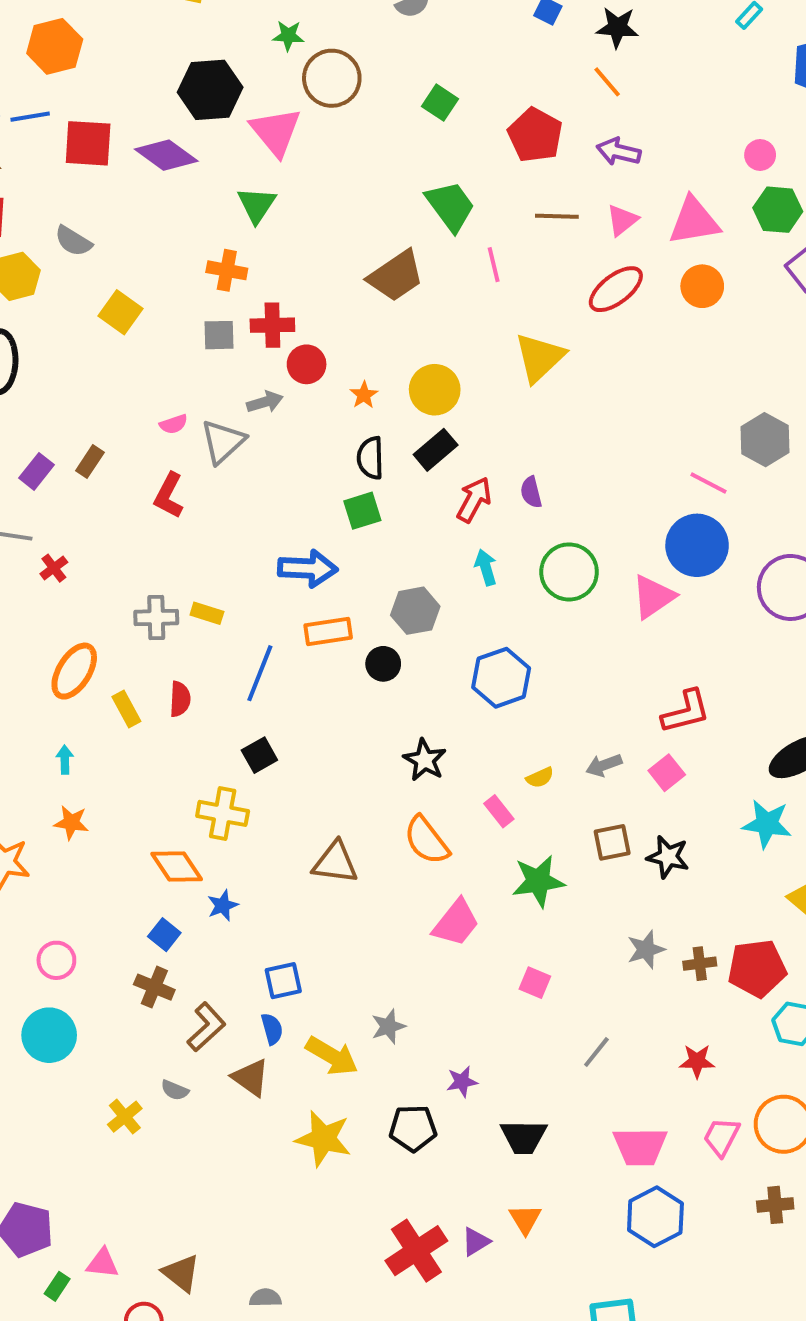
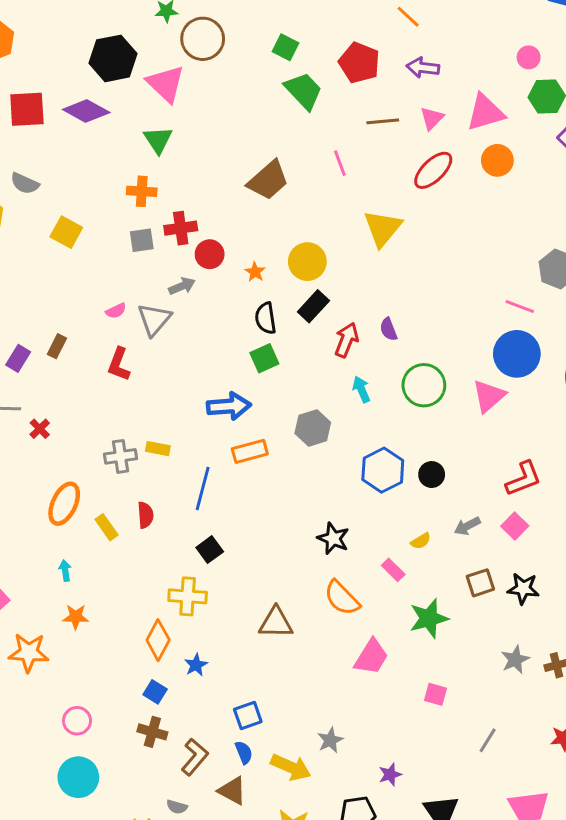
green trapezoid: (450, 206) -> (304, 91), moved
black circle: (383, 664) -> (432, 475), moved
orange diamond: (177, 867) -> (158, 640), turned 69

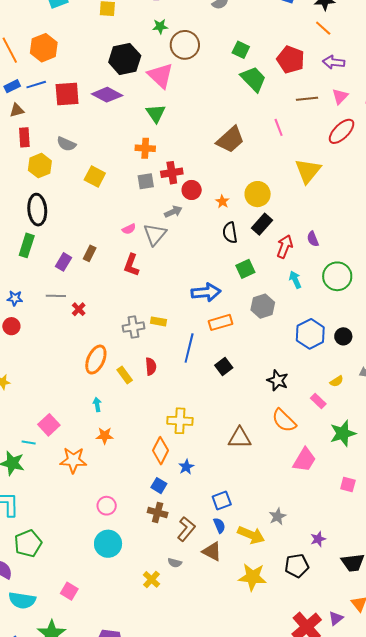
green square: (264, 358) -> (245, 269), moved
black square: (210, 550) -> (224, 367), moved

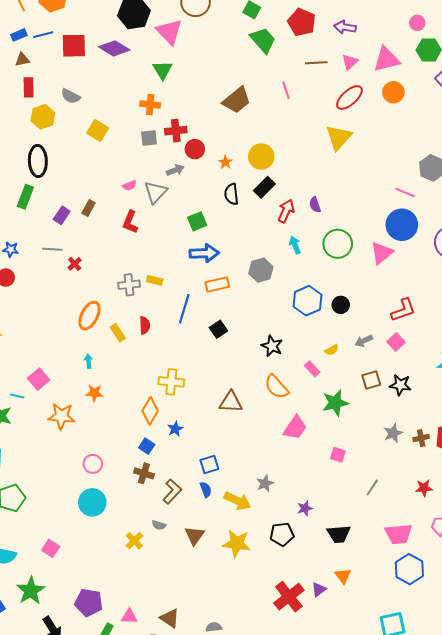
yellow triangle: (308, 171) -> (339, 137), moved
green square: (245, 269) -> (197, 221), moved
brown triangle: (212, 551) -> (195, 536), moved, turned 35

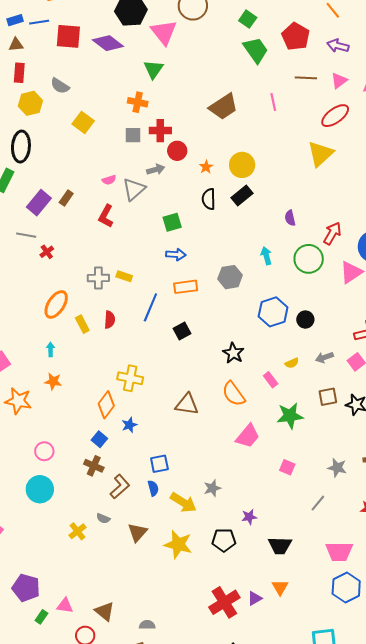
red arrow: (286, 211) -> (332, 233), moved
purple rectangle: (62, 215) -> (39, 203), size x1.4
blue arrow: (204, 253) -> (176, 255), size x0.7
gray star: (393, 433) -> (337, 468), moved, turned 30

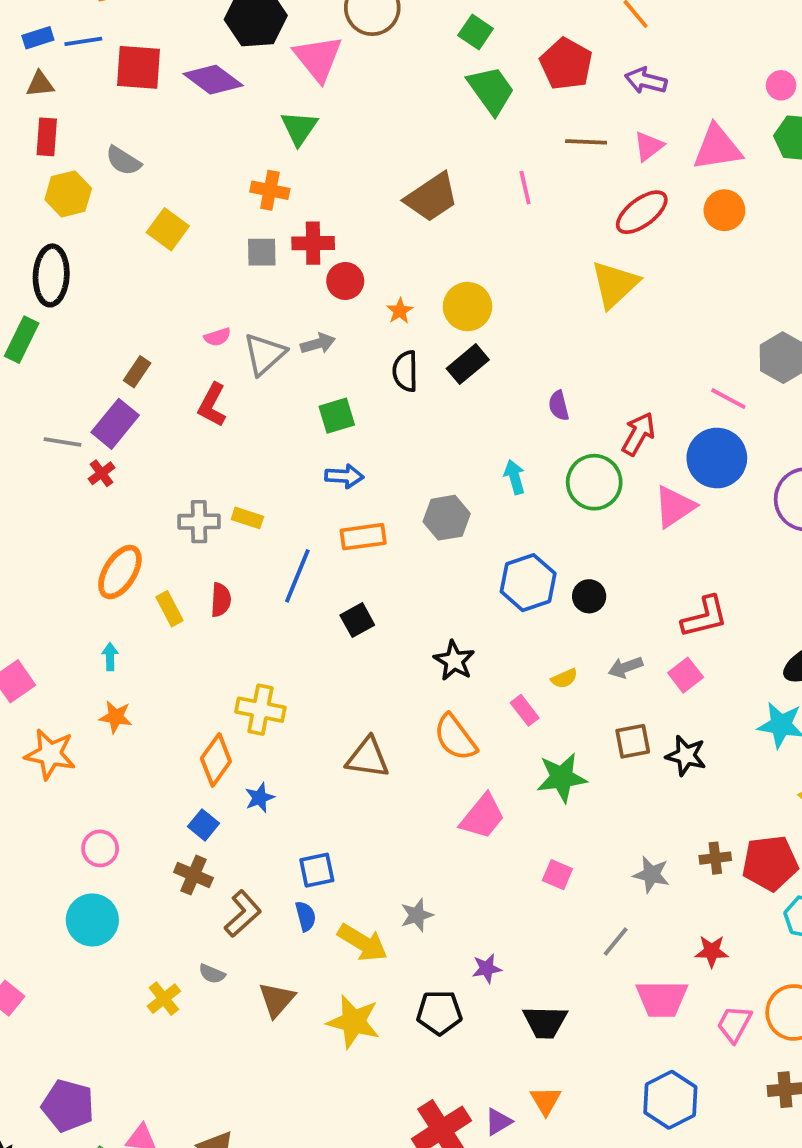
gray arrow: (156, 170) -> (318, 344), moved
purple rectangle: (39, 203) -> (115, 424), moved
pink trapezoid: (339, 552) -> (662, 999), moved

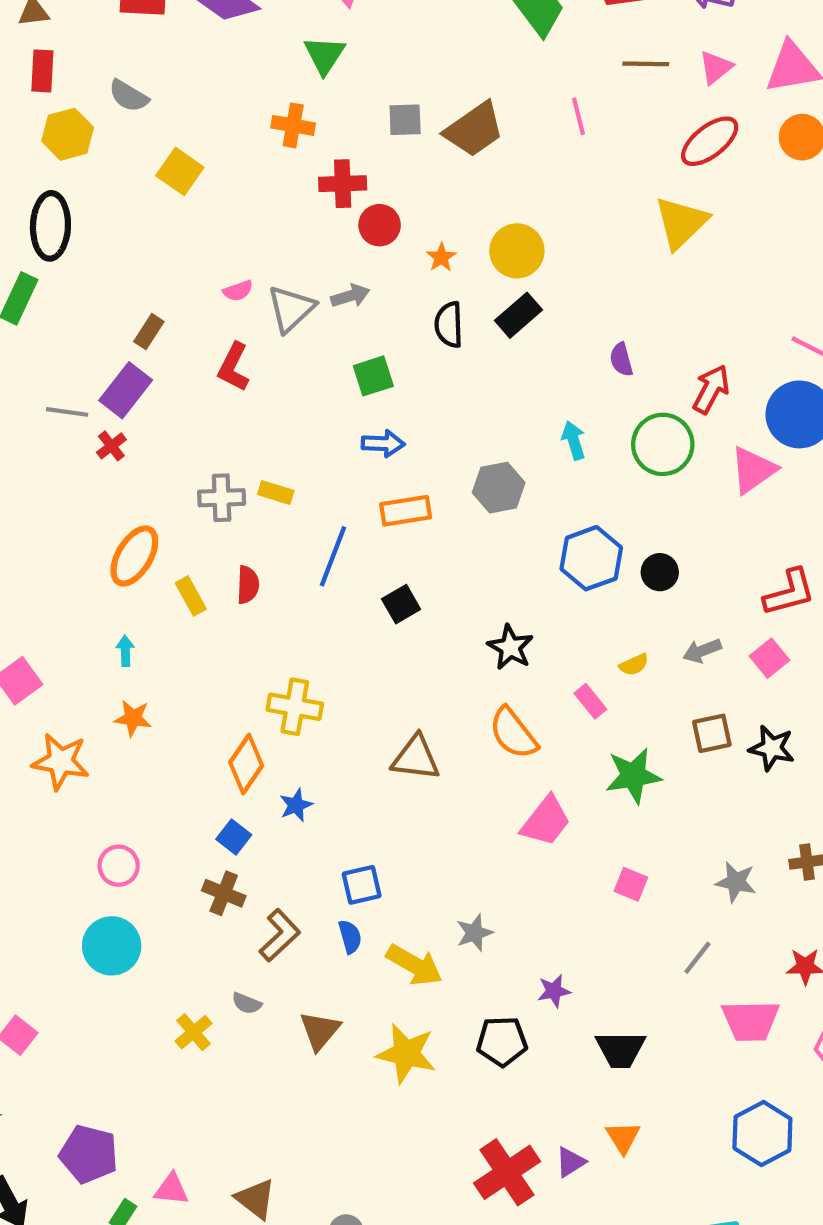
gray square: (262, 252) -> (405, 120), moved

